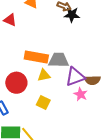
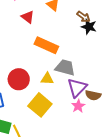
orange rectangle: (36, 57) -> (46, 45), moved
purple triangle: (75, 77) -> (77, 88), turned -40
yellow square: (43, 103) -> (40, 105), size x1.6

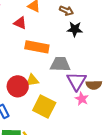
red triangle: (28, 17) -> (20, 23), moved
black star: (89, 27) -> (75, 29), moved
yellow triangle: (47, 79) -> (32, 80), moved

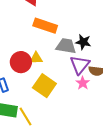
black star: (75, 29) -> (83, 42), moved

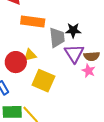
gray trapezoid: (66, 46) -> (57, 38), turned 85
pink star: (83, 83) -> (89, 71), moved

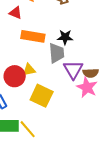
black star: (73, 30) -> (65, 37), moved
pink star: (89, 71) -> (87, 87), size x1.5

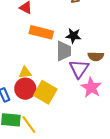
yellow triangle: (29, 70) -> (25, 73), moved
brown semicircle: (91, 73) -> (96, 56), moved
red circle: (15, 76) -> (25, 89), moved

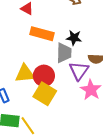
yellow triangle: (25, 73) -> (25, 74), size x1.5
red circle: (25, 89) -> (44, 76), moved

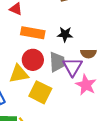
gray trapezoid: (64, 53) -> (57, 62), moved
red circle: (44, 76) -> (33, 60), moved

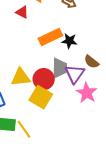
orange rectangle: (33, 33) -> (50, 37), moved, turned -40
brown semicircle: (89, 54) -> (92, 62), turned 35
red circle: (33, 60) -> (44, 79), moved

